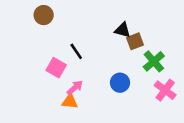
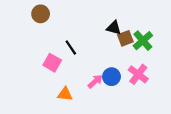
green cross: (154, 61) -> (143, 41), moved
pink arrow: (75, 88) -> (95, 81), moved
pink cross: (165, 90) -> (138, 74), moved

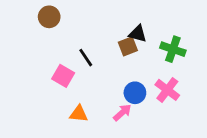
brown square: (125, 38) -> (128, 46), moved
green cross: (143, 41) -> (173, 49), turned -30
pink arrow: (95, 81) -> (122, 112), moved

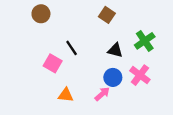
black triangle: (138, 34) -> (115, 50), moved
brown square: (128, 46) -> (107, 15), moved, turned -35
green cross: (173, 49) -> (145, 41), turned 36

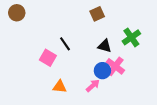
brown circle: (41, 14) -> (17, 13), moved
brown square: (107, 15) -> (97, 14), turned 32
pink cross: (140, 75) -> (115, 66), moved

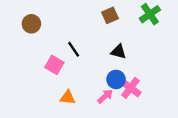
brown circle: (17, 13) -> (31, 24), moved
green cross: (131, 37) -> (150, 14), moved
pink cross: (115, 66) -> (131, 88), moved

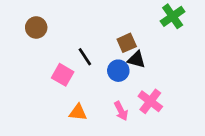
brown square: (110, 15) -> (127, 43), moved
blue circle: (116, 79) -> (118, 71), moved
pink arrow: (105, 96) -> (121, 111), turned 105

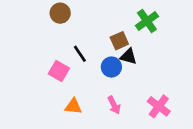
green cross: (173, 16) -> (147, 21), moved
brown circle: (36, 27) -> (60, 13), moved
pink cross: (150, 101) -> (159, 106), moved

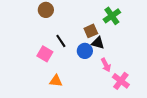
pink arrow: (114, 105) -> (106, 65), moved

